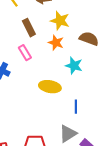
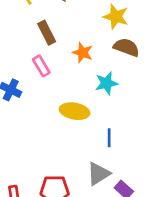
yellow star: (60, 21) -> (116, 17), moved
cyan star: (74, 66) -> (106, 83), turned -30

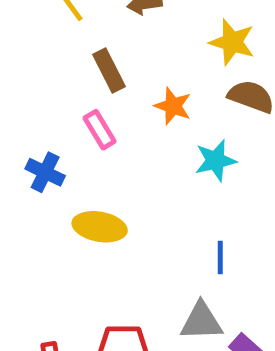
yellow ellipse: (75, 111) -> (100, 227), moved
gray triangle: (98, 174) -> (201, 321), turned 30

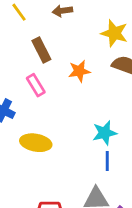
orange star: (173, 106) -> (79, 71), turned -30
cyan star: (216, 160) -> (105, 133), moved

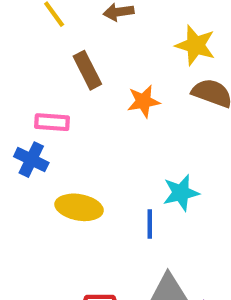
pink rectangle: (36, 85) -> (52, 122), moved, turned -55
blue line: (107, 161) -> (150, 224), moved

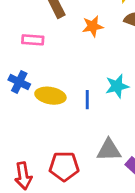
blue cross: (31, 160) -> (19, 82), moved
blue line: (150, 224) -> (87, 100), moved

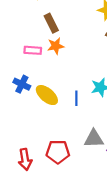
orange star: (93, 26) -> (56, 46), moved
yellow ellipse: (50, 96) -> (47, 95), turned 30

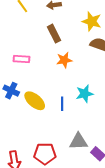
brown rectangle: (51, 23) -> (54, 34), moved
orange star: (56, 46) -> (64, 60), moved

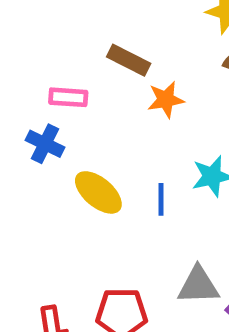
brown rectangle: (54, 34) -> (129, 60), moved, turned -36
blue cross: (11, 91) -> (45, 144), moved

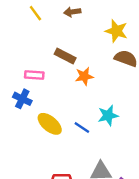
blue line: (161, 199) -> (82, 127), turned -56

